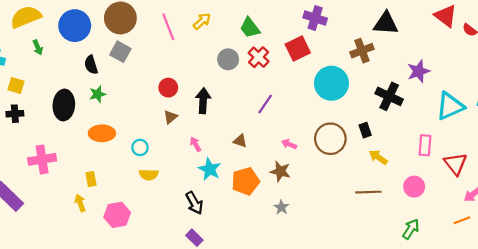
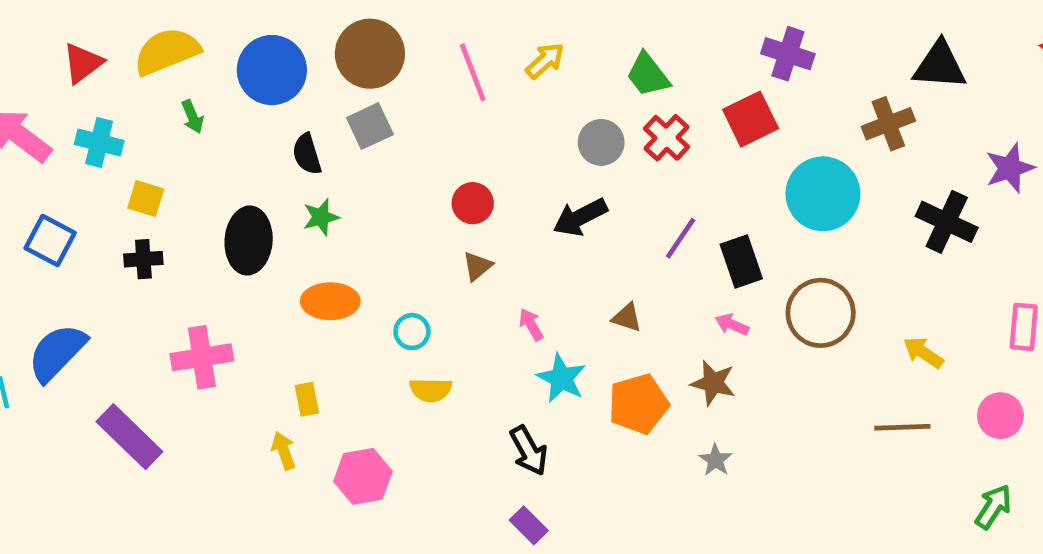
gray square: (120, 52) -> (370, 126), turned 36
black arrow: (203, 101) -> (580, 217), moved, turned -120
black rectangle: (365, 130) -> (741, 262), moved, size x1.5

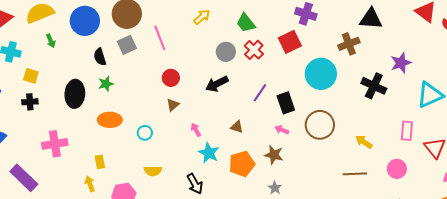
pink line: (473, 72) -> (160, 38), moved
yellow semicircle: (431, 390) -> (153, 171), moved

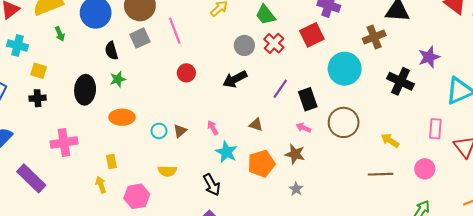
brown triangle: (173, 105) -> (180, 131), moved

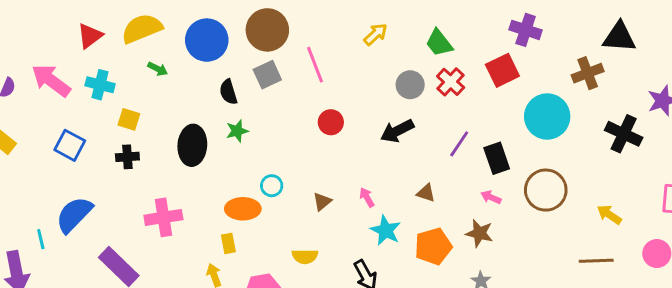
green arrow: (60, 34) -> (158, 69), turned -40
orange ellipse: (122, 117) -> (243, 209), moved
cyan circle: (159, 131) -> (272, 186), moved

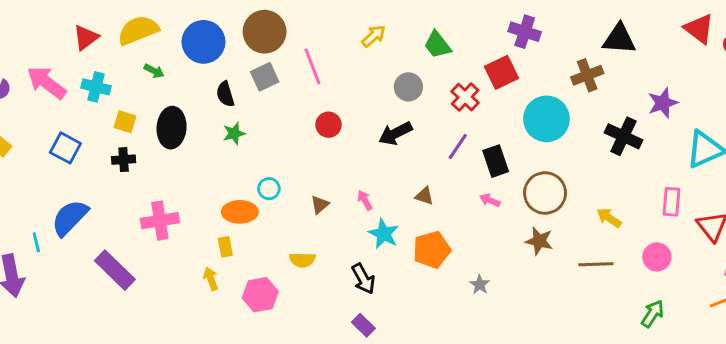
red cross: (451, 82) -> (465, 97), moved
black ellipse: (192, 145) -> (172, 128), moved
brown star: (479, 233) -> (539, 241), moved

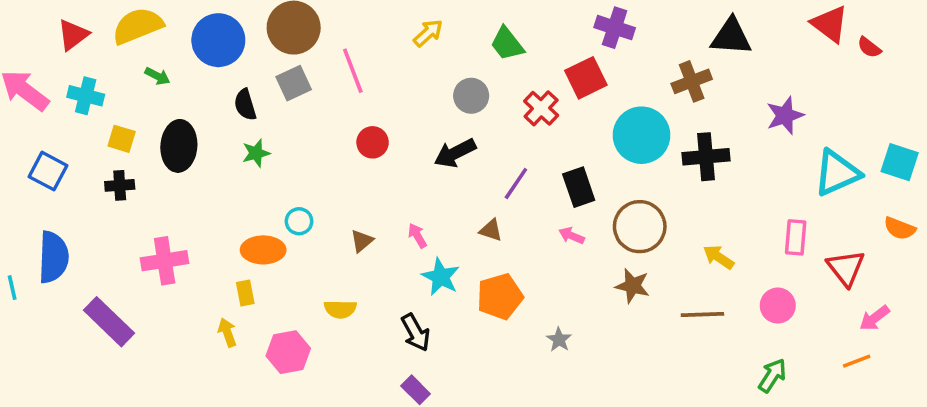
black cross: (624, 136) -> (706, 157), moved, turned -30
purple line: (458, 146) -> (516, 184), moved
blue semicircle: (70, 218) -> (53, 257), turned 138

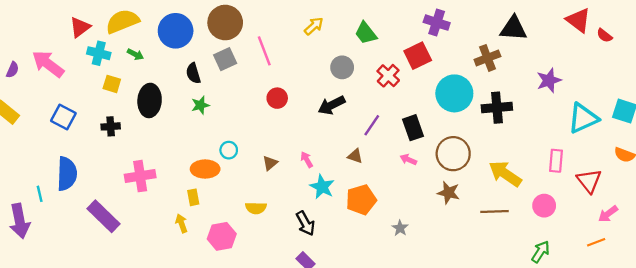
cyan cross: (86, 96) -> (99, 53), moved
yellow square: (122, 139) -> (112, 84), moved
yellow arrow: (719, 257) -> (505, 174), size x1.6

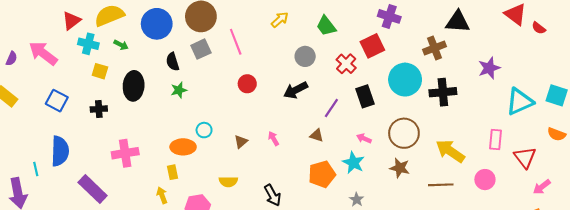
black rectangle: (413, 128) -> (365, 96), moved
cyan star: (322, 187) -> (353, 163), moved

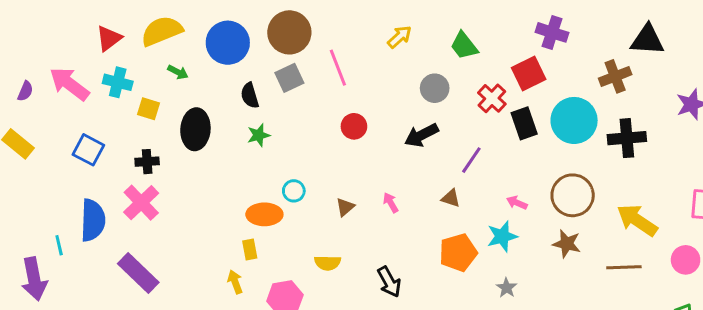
cyan cross: (88, 44) -> (118, 82), moved
black rectangle: (365, 96) -> (524, 123), moved
pink cross: (125, 153) -> (141, 203), moved, turned -35
cyan star: (353, 163) -> (502, 236), turned 30

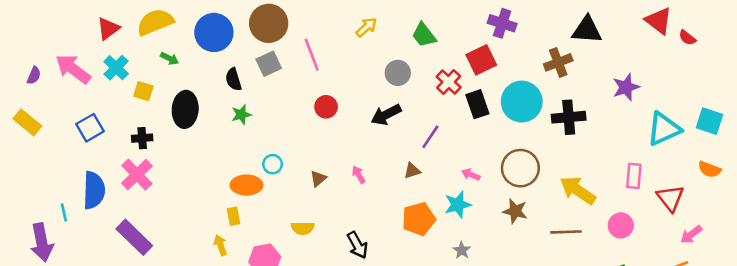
cyan cross: (118, 82) -> (116, 68), turned 30
blue square: (88, 150) -> (90, 128), turned 32
brown triangle: (451, 198) -> (412, 171), turned -36

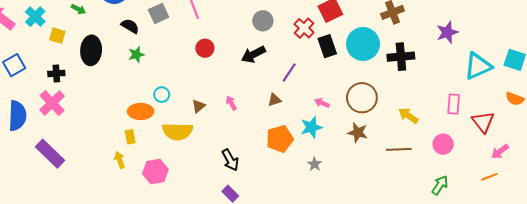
black semicircle: (233, 79) -> (130, 26), turned 138
yellow arrow: (578, 190) -> (408, 116), size x0.7
yellow semicircle: (303, 228) -> (178, 131), moved, size x1.6

